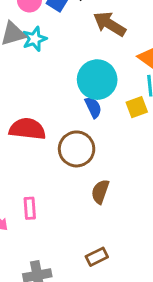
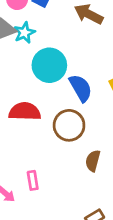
cyan circle: (97, 80) -> (49, 65), moved
blue semicircle: (93, 107) -> (81, 88), size x1.5

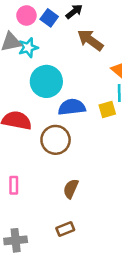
blue semicircle: (81, 88) -> (72, 107), turned -76
brown semicircle: (93, 161) -> (71, 189), moved

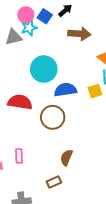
brown arrow: (90, 40) -> (79, 34), turned 150
cyan star: (28, 48) -> (29, 28), moved
brown rectangle: (65, 229) -> (54, 182), moved

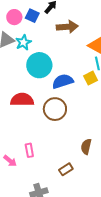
cyan star: (29, 28) -> (23, 42), moved
brown semicircle: (66, 158) -> (86, 147), moved

